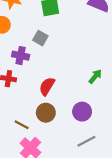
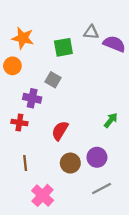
brown circle: (46, 113) -> (70, 163), moved
brown line: (22, 125) -> (25, 163), moved, turned 56

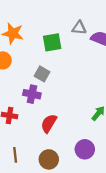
purple cross: (32, 98) -> (32, 94), moved
brown circle: (70, 163) -> (49, 159), moved

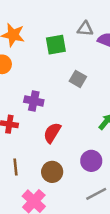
gray square: (42, 74) -> (78, 79), moved

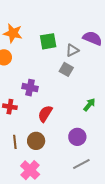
gray triangle: (85, 29) -> (72, 50), moved, turned -32
brown circle: (52, 172) -> (36, 141), moved

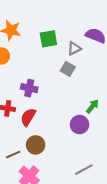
red semicircle: (45, 114) -> (28, 117), moved
purple circle: (77, 137) -> (80, 125), moved
brown line: (15, 142) -> (13, 155), moved, turned 72

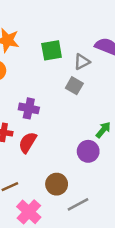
brown circle: (36, 145) -> (57, 184), moved
gray line: (84, 170) -> (78, 204), moved

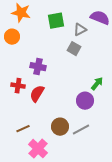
gray line: (78, 204) -> (81, 130), moved

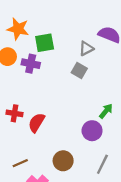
green square: (56, 21) -> (45, 43), moved
purple cross: (38, 67) -> (31, 64), moved
gray line: (81, 130) -> (102, 164), moved, turned -36

